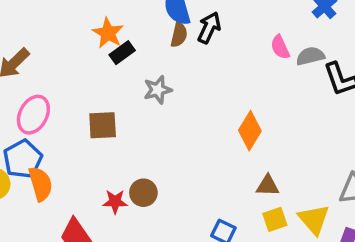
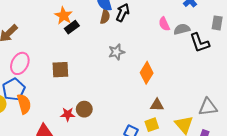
gray star: (158, 90) -> (116, 52), moved
yellow square: (275, 219) -> (152, 125), moved

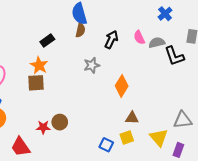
black arrow: (123, 13) -> (111, 39), moved
orange star: (63, 16) -> (39, 65), moved

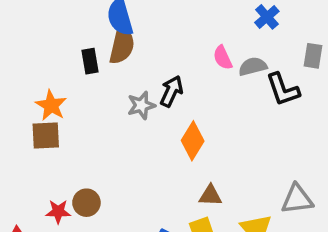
brown semicircle: (80, 30) -> (122, 45), size x1.5
black arrow: (111, 39) -> (171, 91), moved
black rectangle: (47, 41) -> (90, 61), moved, turned -64

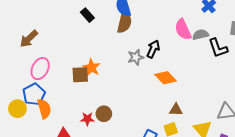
pink semicircle: (223, 58) -> (183, 29), size x1.5
black rectangle: (90, 61) -> (87, 15), moved, turned -32
orange star: (51, 105) -> (92, 68), moved
orange diamond: (193, 141) -> (166, 78), turned -75

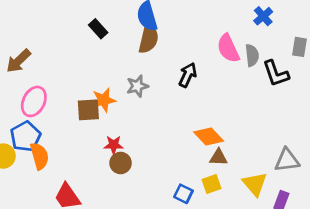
gray semicircle: (200, 35) -> (252, 55), turned 98
gray star: (136, 57) -> (137, 86), moved
orange star: (92, 68) -> (104, 100), turned 30
orange diamond: (166, 78) -> (209, 136), moved
red star: (87, 119) -> (114, 145), moved

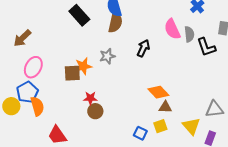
black rectangle: (98, 29) -> (79, 15), size x1.5

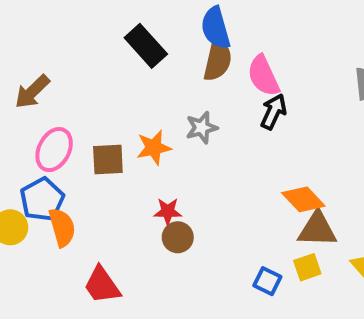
pink semicircle: (172, 29) -> (263, 76), moved
brown square: (72, 73) -> (108, 160), moved
brown triangle: (165, 107) -> (317, 229), size x1.5

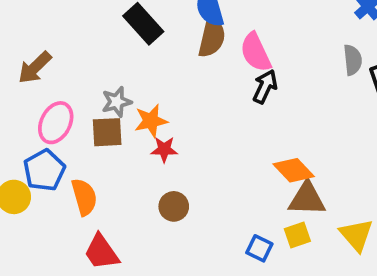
gray star: (202, 128) -> (117, 102), moved
red star: (168, 211) -> (164, 149), moved
orange semicircle: (62, 227) -> (84, 197), moved

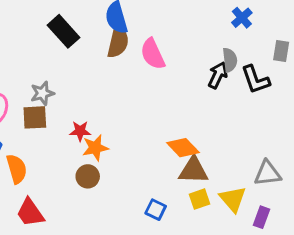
black arrow: (265, 87) -> (218, 75), moved
orange star: (151, 121) -> (95, 148), moved
yellow square: (297, 235) -> (200, 199), moved

